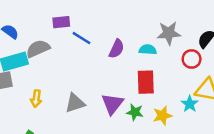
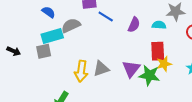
yellow arrow: (36, 99) -> (81, 71), moved, size x1.5
green star: (135, 112) -> (149, 75), size x1.5
yellow star: (162, 116) -> (164, 64), moved

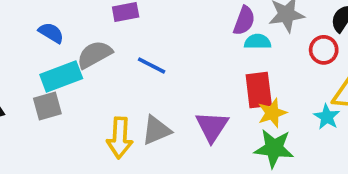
blue line: (106, 16) -> (152, 65), moved
purple semicircle: (134, 25) -> (244, 21), moved
green star: (149, 75) -> (274, 148), moved

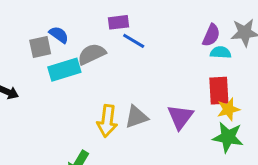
blue line: (152, 65) -> (134, 41), moved
gray square: (47, 106) -> (40, 47), moved

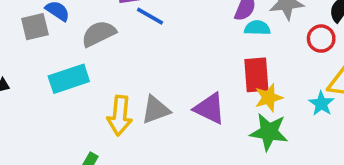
cyan rectangle: (64, 70) -> (69, 79), moved
purple triangle: (180, 117) -> (210, 108), turned -40

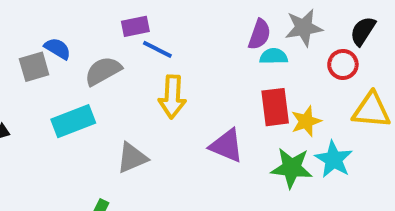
yellow star: (269, 98) -> (306, 121), moved
cyan star: (321, 104) -> (334, 159), moved, size x1.4
gray triangle: (156, 110) -> (132, 158), moved
yellow arrow: (120, 116) -> (172, 97), moved

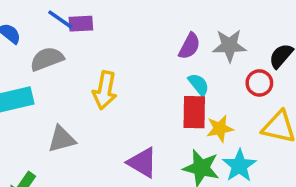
blue line: (157, 49) -> (60, 19), moved
cyan semicircle: (274, 56) -> (199, 85), moved, turned 45
purple triangle: (227, 146) -> (142, 163), moved

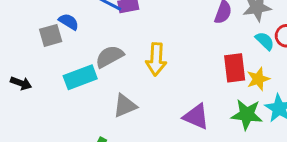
gray semicircle: (47, 59) -> (109, 56), moved
cyan semicircle: (199, 85) -> (265, 41), moved

